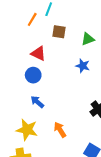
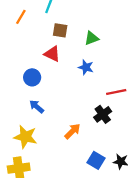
orange line: (32, 19) -> (21, 17), moved
red triangle: (38, 53) -> (52, 54), moved
orange arrow: (60, 130) -> (72, 131), moved, turned 77

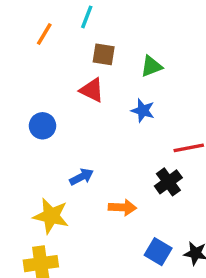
blue circle: (32, 77) -> (43, 126), moved
blue arrow: (37, 107) -> (82, 177), moved, turned 112
orange arrow: (72, 131) -> (122, 207), turned 48

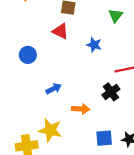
green triangle: (151, 66) -> (115, 16), moved, turned -32
yellow star: (51, 216) -> (50, 130), moved
blue square: (158, 252) -> (104, 138), turned -36

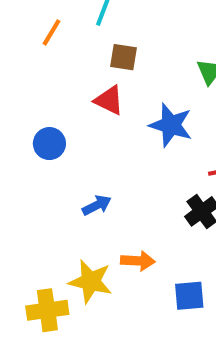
blue star: (94, 45) -> (171, 125), size x1.5
orange arrow: (81, 109) -> (138, 261), moved

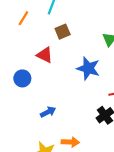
brown square: (123, 57) -> (63, 32), turned -32
red triangle: (109, 100) -> (45, 55), moved

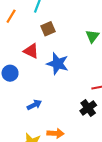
blue star: (88, 68) -> (58, 64), moved

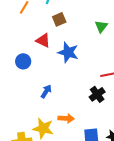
blue arrow: (34, 105) -> (46, 91), turned -32

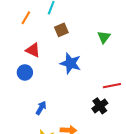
red triangle: (43, 40) -> (33, 50), moved
blue arrow: (46, 91) -> (41, 108), moved

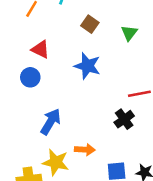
brown square: (61, 30) -> (90, 24), moved, turned -32
blue arrow: (41, 108) -> (51, 122), size x1.5

